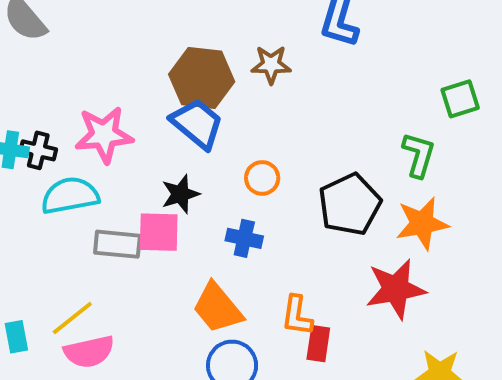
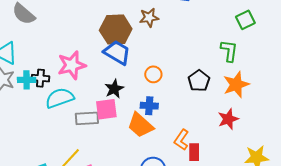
black pentagon: (350, 204) -> (199, 81), size x0.7
red star: (396, 289) -> (228, 119), size x0.7
orange trapezoid: (218, 308) -> (140, 125), moved
orange L-shape: (297, 316) -> (181, 140), turned 35

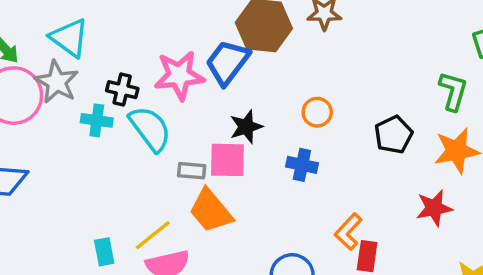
blue trapezoid: (117, 53) -> (227, 62), moved, turned -92
cyan cross: (27, 80) -> (97, 120), moved
cyan semicircle: (60, 98) -> (150, 129), turned 64
gray rectangle: (87, 118) -> (192, 171), size x0.7
orange trapezoid: (140, 125) -> (211, 211), moved

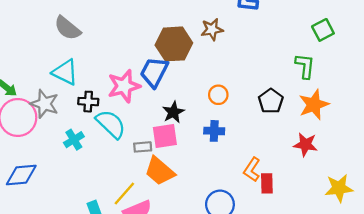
cyan triangle: (69, 38) -> (65, 72), moved
cyan cross: (97, 120) -> (74, 140), moved, turned -30
red star: (434, 208) -> (305, 145), turned 30

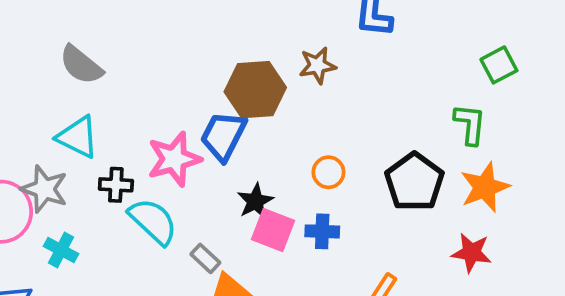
black pentagon: (271, 101) -> (414, 182), size x1.4
pink square: (165, 136) -> (273, 230), moved, turned 30
cyan cross: (74, 140) -> (61, 250), moved, turned -30
gray rectangle: (143, 147) -> (205, 258), turned 48

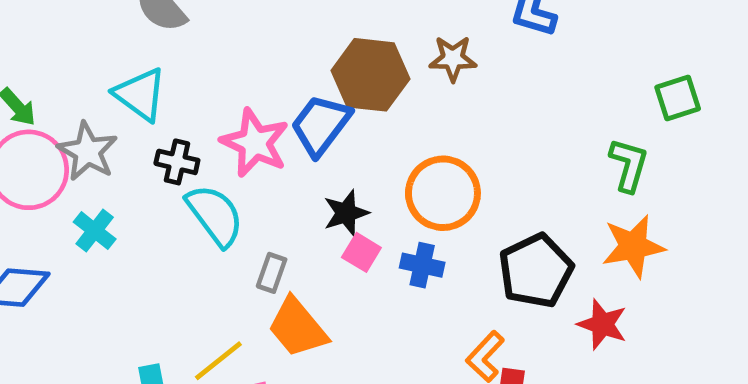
pink star: (174, 159) -> (255, 143), turned 30
orange circle: (328, 172) -> (443, 193), size x1.8
black pentagon: (414, 182) -> (536, 271), moved
pink square: (273, 230) -> (361, 252), size x0.7
gray rectangle: (205, 258) -> (272, 273), turned 56

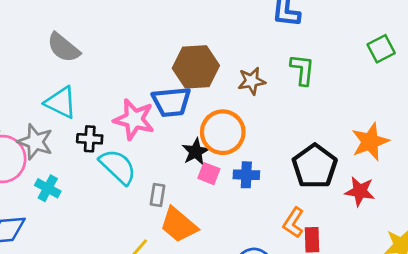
brown star: (453, 59) -> (252, 81), moved
blue trapezoid: (321, 125) -> (171, 102), turned -123
green L-shape: (629, 165) -> (302, 70), moved
orange circle: (443, 193) -> (223, 132), moved

